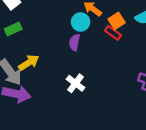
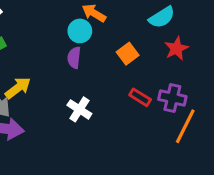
orange square: (117, 21) -> (128, 54), moved
red rectangle: (113, 33) -> (140, 97), moved

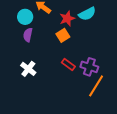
cyan circle: (80, 31) -> (25, 17), moved
red star: (176, 48) -> (67, 18), moved

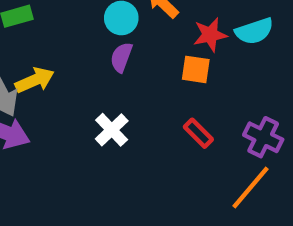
orange square: (63, 35) -> (196, 69), turned 32
purple cross: (89, 67) -> (263, 137), moved

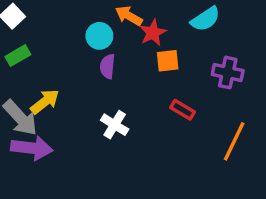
red star: (210, 35) -> (153, 33), moved
purple cross: (263, 137) -> (228, 73), moved

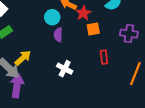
red rectangle: (183, 110) -> (104, 57), turned 56
purple arrow: (32, 148) -> (17, 86), turned -85

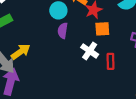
white cross: (65, 69) -> (90, 51), moved

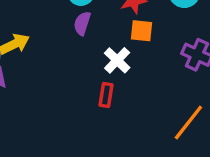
red rectangle: (110, 61) -> (106, 95), moved

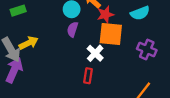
orange square: (141, 31) -> (111, 34), size x1.6

